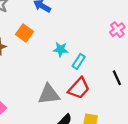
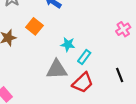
gray triangle: (49, 94) -> (57, 69), moved

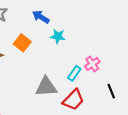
pink cross: (123, 29) -> (92, 64), moved
cyan star: (68, 44) -> (58, 36), moved

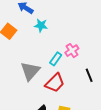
gray triangle: (46, 87) -> (30, 71), turned -45

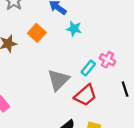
pink cross: (72, 51) -> (107, 60), turned -32

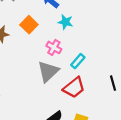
pink cross: (107, 60) -> (54, 47), moved

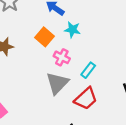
orange square: (29, 25) -> (44, 37), moved

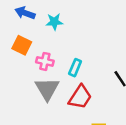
cyan star: (72, 30) -> (54, 22), moved

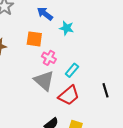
orange square: (22, 45) -> (34, 39), turned -35
gray triangle: (47, 89) -> (44, 81), turned -35

